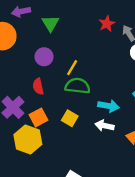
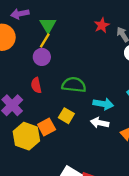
yellow line: (72, 68) -> (45, 40), moved
orange square: (39, 117) -> (47, 127), moved

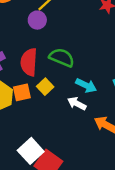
red semicircle: (36, 85) -> (29, 62), moved, size x1.6

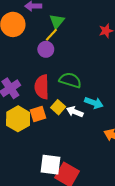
white arrow: (77, 103) -> (75, 112), moved
white square: (31, 151) -> (51, 165), turned -35

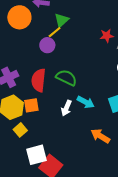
yellow square: (58, 107) -> (20, 130), moved
white arrow: (75, 112) -> (66, 108), turned -98
white square: (51, 165) -> (36, 155), turned -30

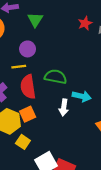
yellow line: (55, 32) -> (19, 67), moved, turned 48

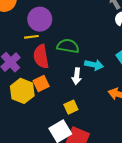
purple circle: (28, 49) -> (40, 19), size x1.5
yellow square: (23, 142) -> (71, 107), moved, turned 32

